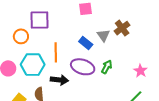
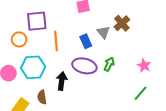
blue rectangle: (86, 43) -> (86, 41), turned 32
orange line: (56, 52) -> (56, 41), moved
black arrow: (59, 80) -> (62, 81), turned -84

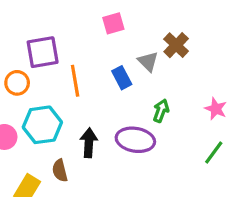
purple ellipse: (84, 66) -> (135, 140), moved

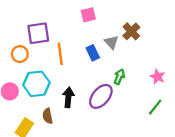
purple ellipse: (135, 140) -> (101, 96), turned -60

